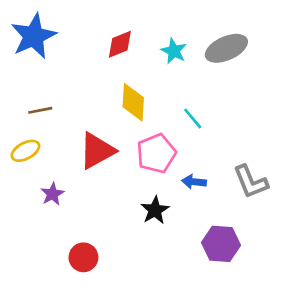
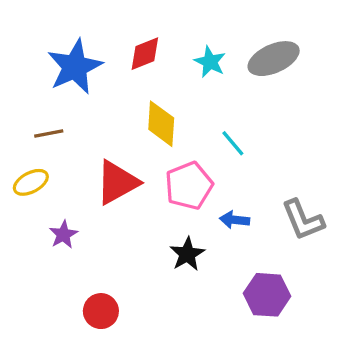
blue star: (34, 36) -> (75, 67), moved

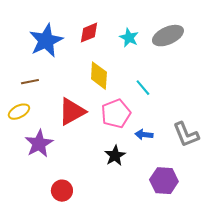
purple star: (63, 235) -> (39, 144), size x1.6

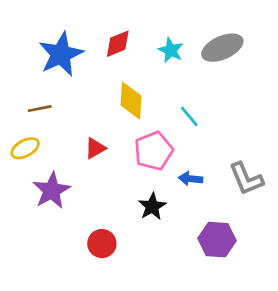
red triangle: (72, 112) -> (95, 148), size x0.6
red circle: (62, 191) -> (102, 244), moved

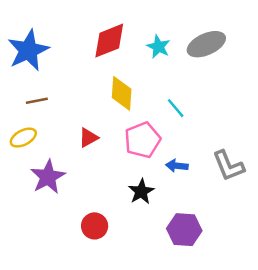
red diamond: (118, 44) -> (109, 41), size x1.4
blue star: (61, 54) -> (28, 50), moved
purple hexagon: (217, 240) -> (184, 230), moved

